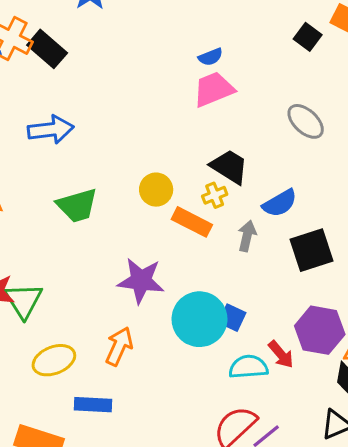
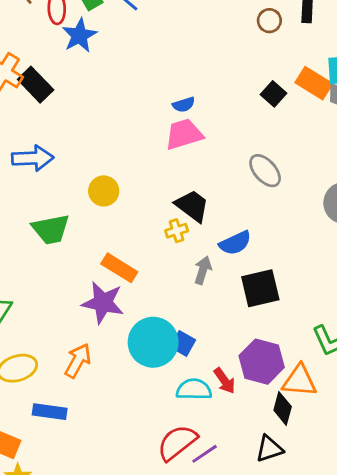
yellow circle: (156, 190) -> (104, 191), moved
orange rectangle: (192, 222) -> (119, 268), moved

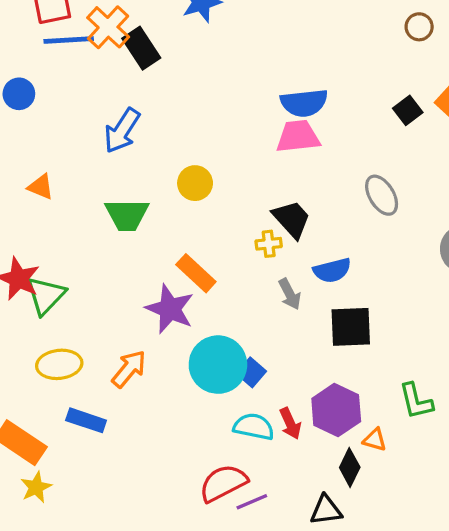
blue semicircle: (184, 105) -> (304, 103), size x1.8
blue arrow: (33, 158) -> (122, 131), turned 114
gray arrow: (203, 270) -> (290, 294), turned 124
orange triangle: (299, 381) -> (375, 440), size x0.6

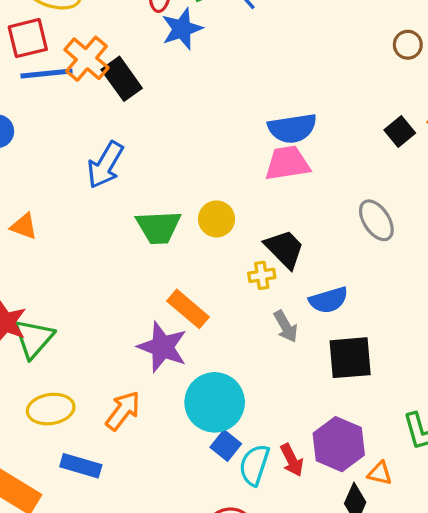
yellow circle: (195, 183) -> (216, 219), moved
green trapezoid: (127, 215) -> (158, 227), moved
blue square: (251, 372) -> (226, 445), moved
cyan semicircle: (254, 427) -> (254, 465), turned -81

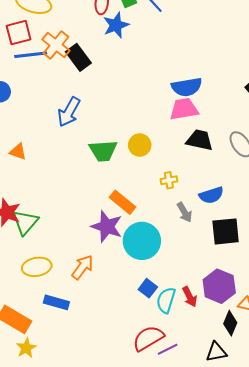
black trapezoid: (284, 249) -> (200, 140), moved, turned -32
cyan circle: (215, 402) -> (142, 241), moved

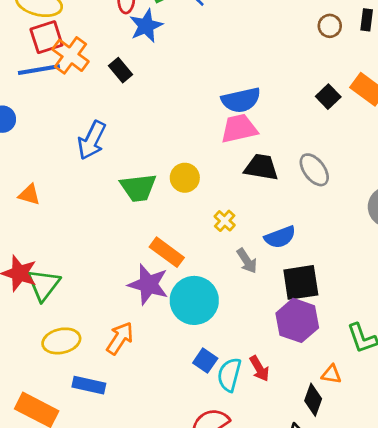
red square: (19, 33) -> (46, 37), moved
black rectangle: (78, 57) -> (121, 70), moved, size x0.7
yellow cross: (169, 180) -> (225, 221), turned -35
purple hexagon: (219, 286) -> (297, 320), moved

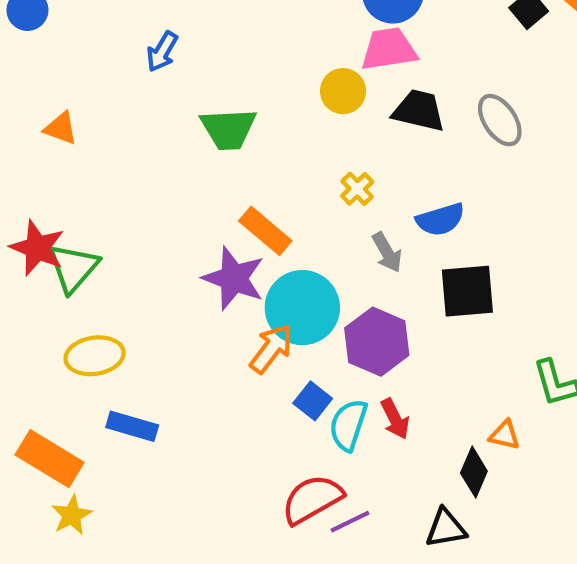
blue arrow: (92, 140) -> (162, 52), size x0.7
yellow circle: (185, 178) -> (343, 91), moved
purple hexagon: (297, 320) -> (377, 342), moved
orange arrow: (120, 338) -> (271, 349), moved

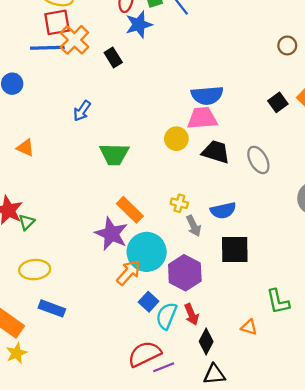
yellow cross: (357, 189) -> (179, 203), moved, turned -35
green triangle: (73, 268) -> (27, 222), size x0.6
black diamond: (474, 472) -> (206, 342), moved

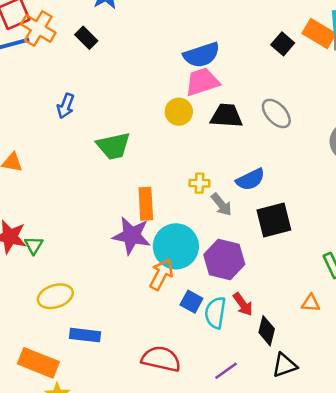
orange rectangle: (130, 210) -> (146, 204), turned 56
red semicircle: (145, 354) -> (161, 359), moved, turned 52

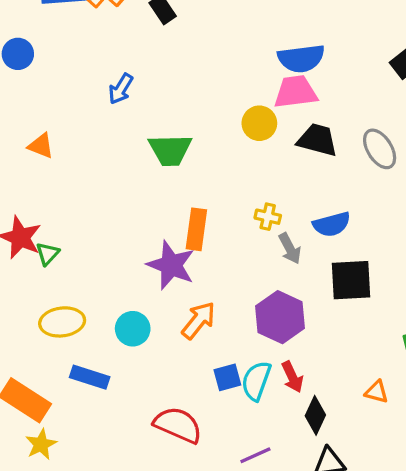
cyan circle: (176, 246) -> (133, 329), moved, size x0.6
blue square: (191, 302) -> (227, 377), moved, turned 35

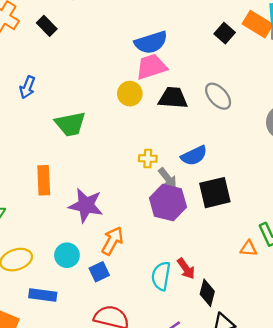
orange rectangle: (196, 229) -> (44, 180), moved
purple hexagon: (280, 317) -> (168, 202), moved
blue square: (227, 377) -> (99, 272), moved
orange triangle: (377, 392) -> (249, 248), moved

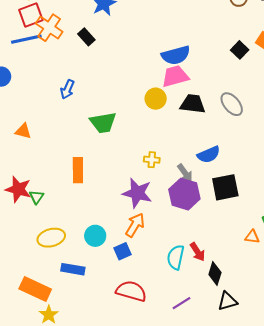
yellow cross: (148, 159) -> (152, 160), moved
purple star: (86, 205) -> (137, 193), moved

